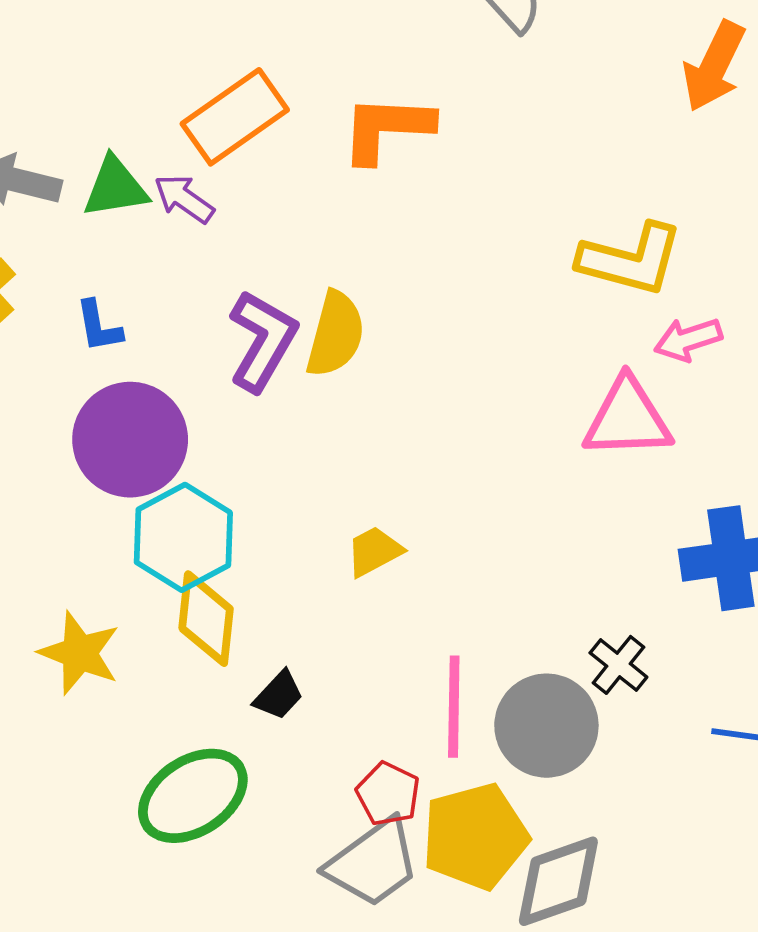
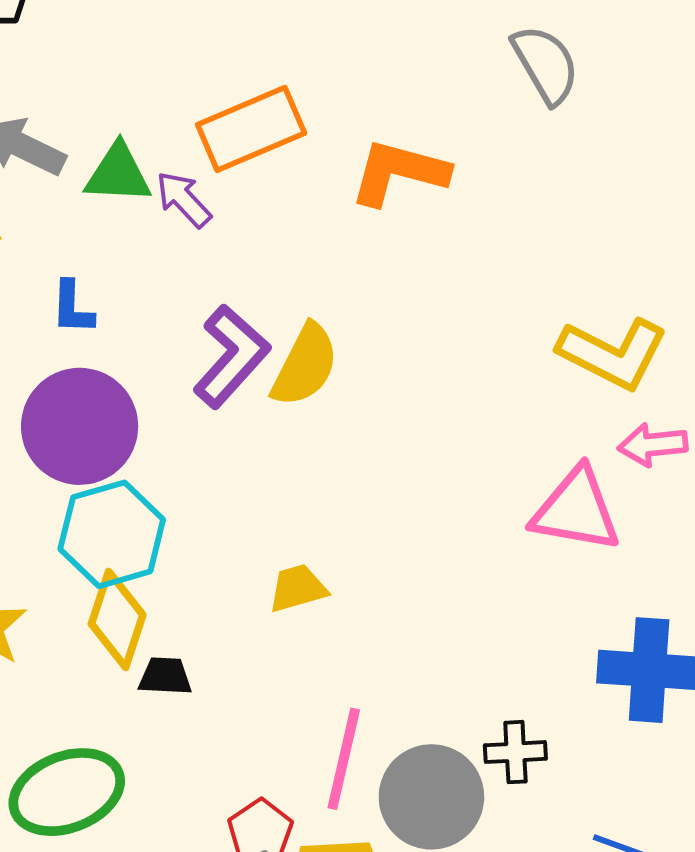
black cross: (618, 665) -> (515, 752), turned 36
black trapezoid: (279, 695) -> (165, 676), moved, turned -142

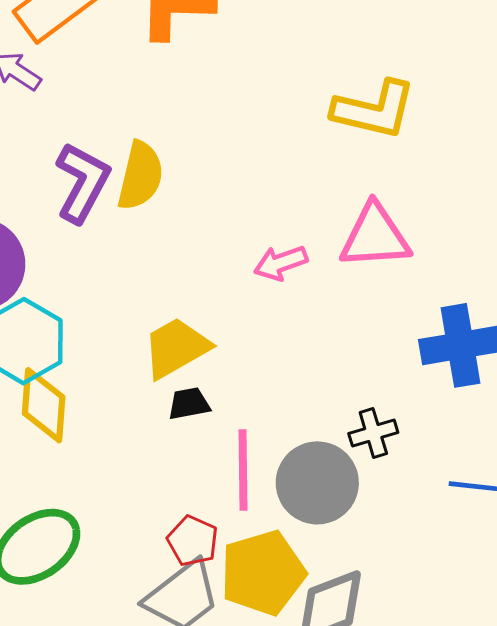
pink arrow: (653, 445) -> (281, 263), moved
yellow trapezoid: (298, 588) -> (176, 348), size x1.5
black trapezoid: (165, 676) -> (189, 404), moved

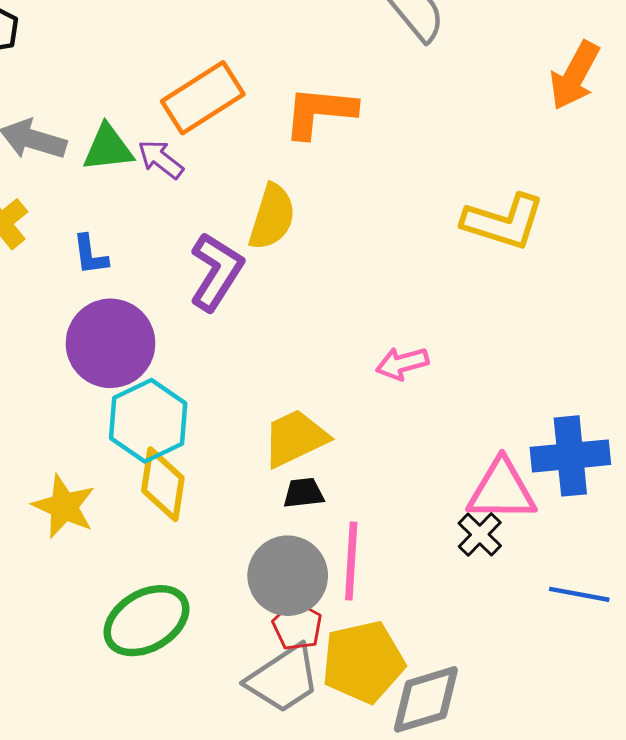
yellow semicircle: (140, 176) -> (272, 217), moved
pink triangle: (375, 236) -> (502, 490), moved
black cross: (373, 433) -> (480, 535), turned -33
gray circle: (317, 483) -> (288, 576), moved

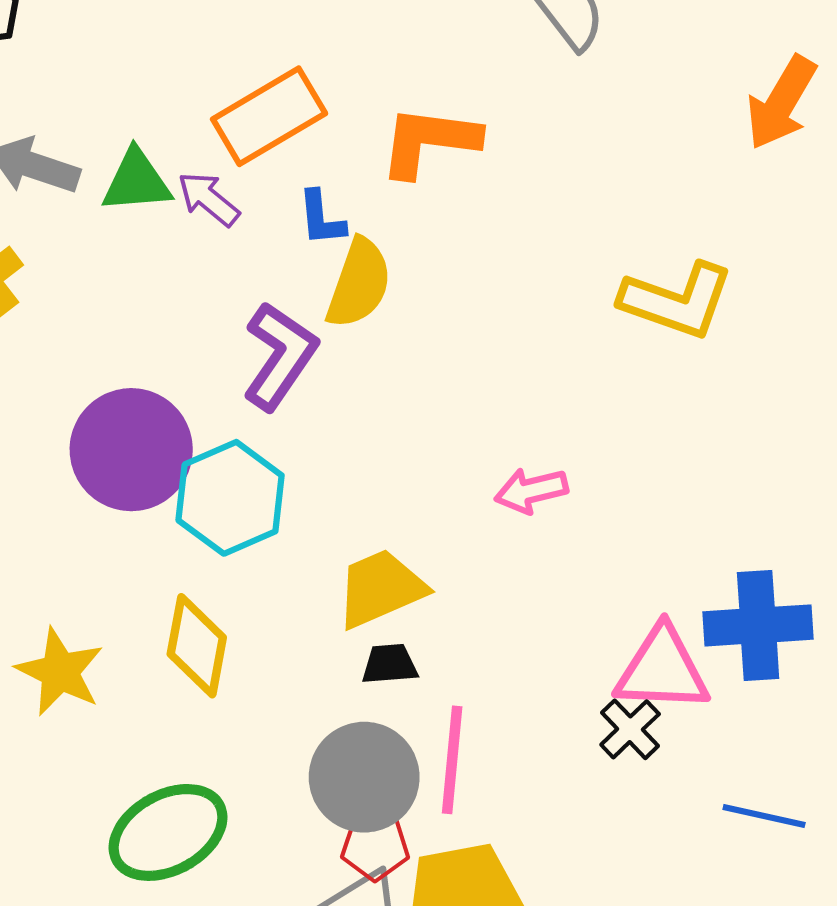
blue L-shape: (90, 255) -> (321, 218), moved
cyan hexagon: (148, 421) -> (230, 498), moved
red pentagon: (297, 626) -> (375, 847), turned -30

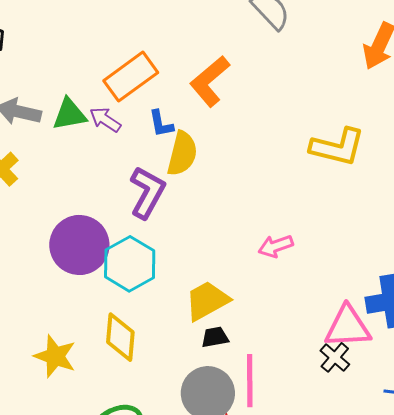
orange L-shape: (429, 141) -> (210, 81), turned -42

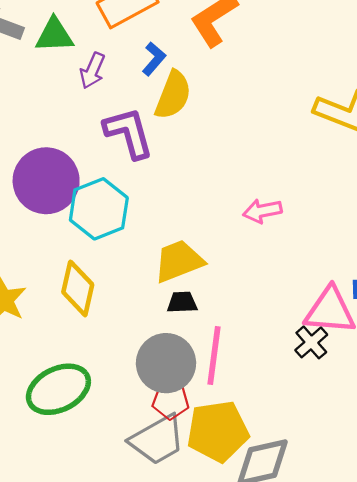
purple arrow: (105, 120) -> (92, 71), moved, turned -108
blue L-shape: (161, 124) -> (154, 59), turned -136
purple L-shape: (147, 192) -> (129, 133), turned -52

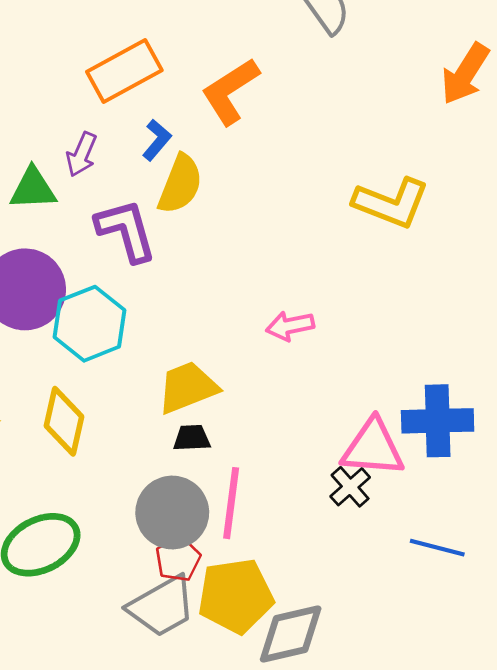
green triangle: (54, 35) -> (33, 189), moved
red pentagon: (171, 401) -> (178, 559), turned -30

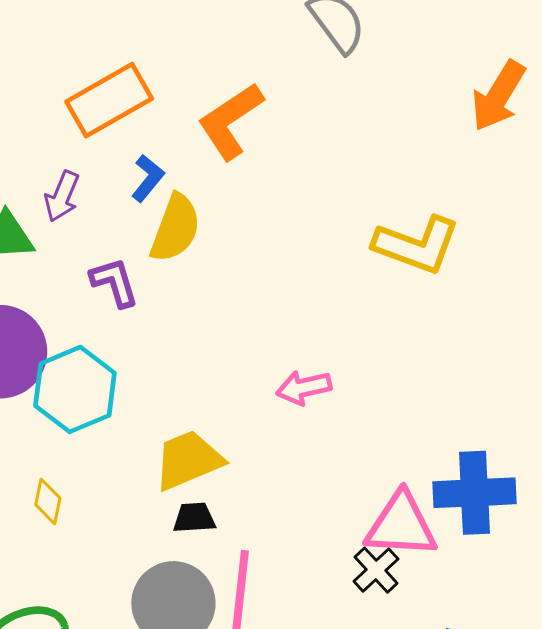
purple L-shape: (126, 230) -> (114, 282), size x0.7
yellow diamond: (64, 421) -> (48, 501), size x0.6

